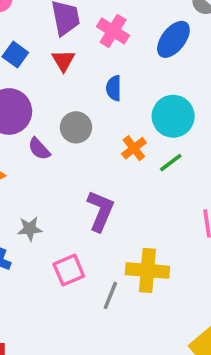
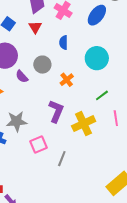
orange cross: (134, 148) -> (67, 80), moved
green line: (171, 163) -> (102, 95), moved
gray star: (30, 229) -> (17, 121), size x1.5
yellow cross: (147, 270) -> (84, 124), moved, turned -30

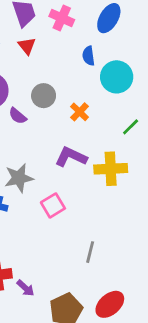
blue semicircle: (64, 43) -> (89, 56), moved
purple L-shape: (56, 111) -> (71, 157), turned -80
yellow cross: (84, 124) -> (111, 169), turned 30
gray line: (62, 159) -> (90, 252), moved

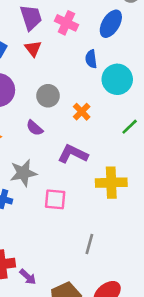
purple semicircle: (18, 116) -> (35, 128), moved
yellow cross: (111, 169) -> (111, 183), moved
pink square: (53, 205) -> (55, 199), turned 35

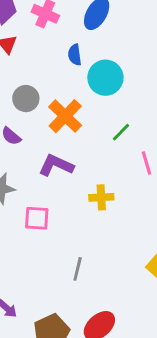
orange cross: (82, 112) -> (65, 116), size x1.6
yellow cross: (111, 183) -> (101, 197), size x0.7

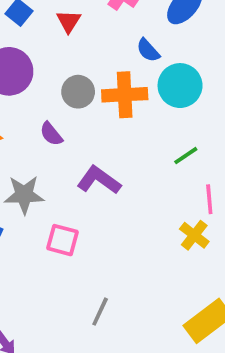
blue semicircle: (75, 55) -> (148, 50), turned -45
orange cross: (65, 116) -> (125, 95), moved, turned 32
yellow cross: (101, 197) -> (194, 235), moved, turned 30

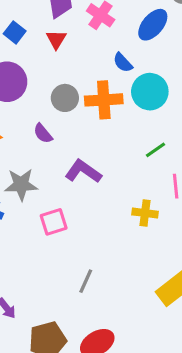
yellow cross: (194, 235) -> (145, 213), moved, turned -30
pink square: (63, 240) -> (54, 222), turned -32

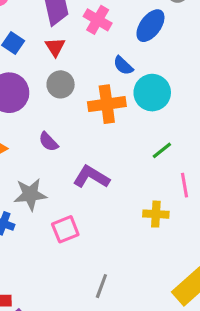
gray circle: (65, 98) -> (61, 84), moved

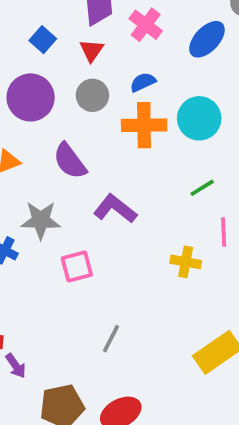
blue semicircle: (123, 66) -> (143, 82), moved, turned 105
purple semicircle: (48, 142) -> (70, 161), size x1.5

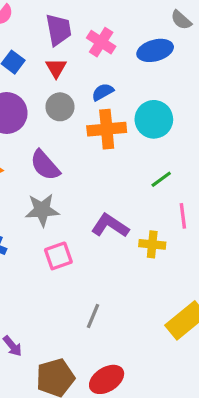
blue ellipse: (207, 39) -> (155, 50), turned 36
purple L-shape: (115, 209) -> (110, 226), moved
gray star: (41, 220) -> (42, 210), moved

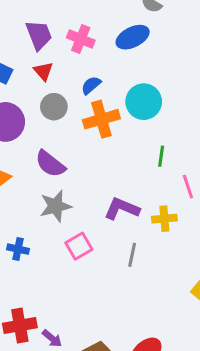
green line: (161, 179) -> (161, 156), turned -35
gray line: (93, 316) -> (132, 255), moved

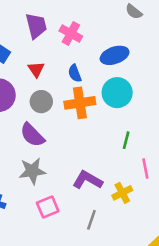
blue ellipse: (133, 37) -> (115, 55), moved
red triangle: (43, 71) -> (36, 69), moved
blue semicircle: (91, 85) -> (75, 73), turned -78
gray circle: (54, 107) -> (41, 102), moved
yellow cross: (164, 219) -> (122, 193), turned -30

